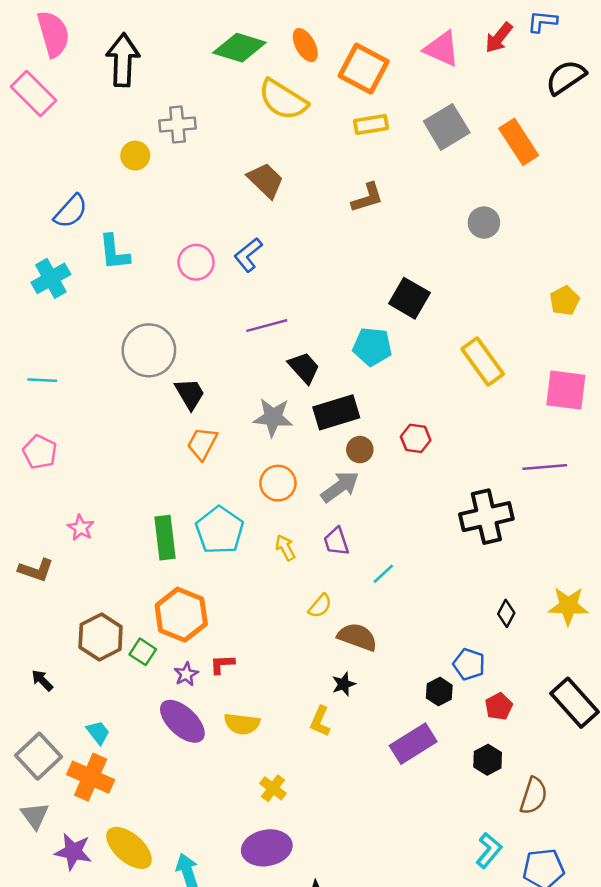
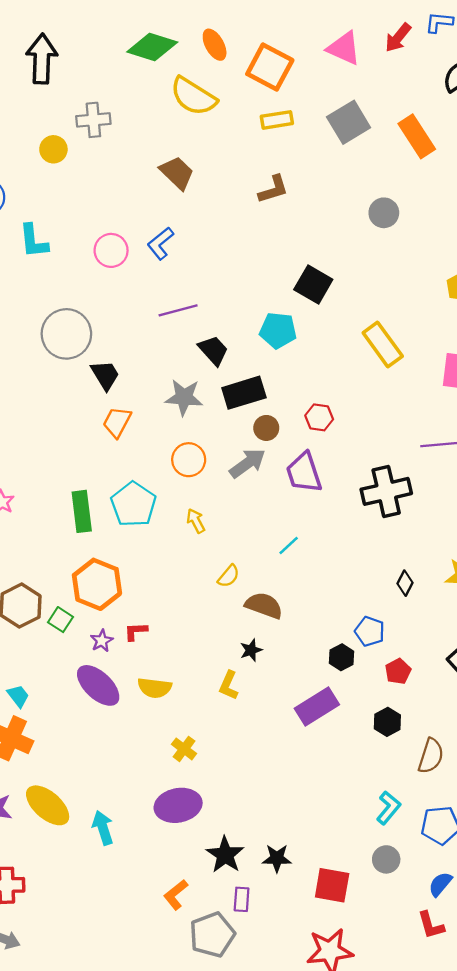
purple trapezoid: (336, 541) -> (304, 473), moved, size x1.5

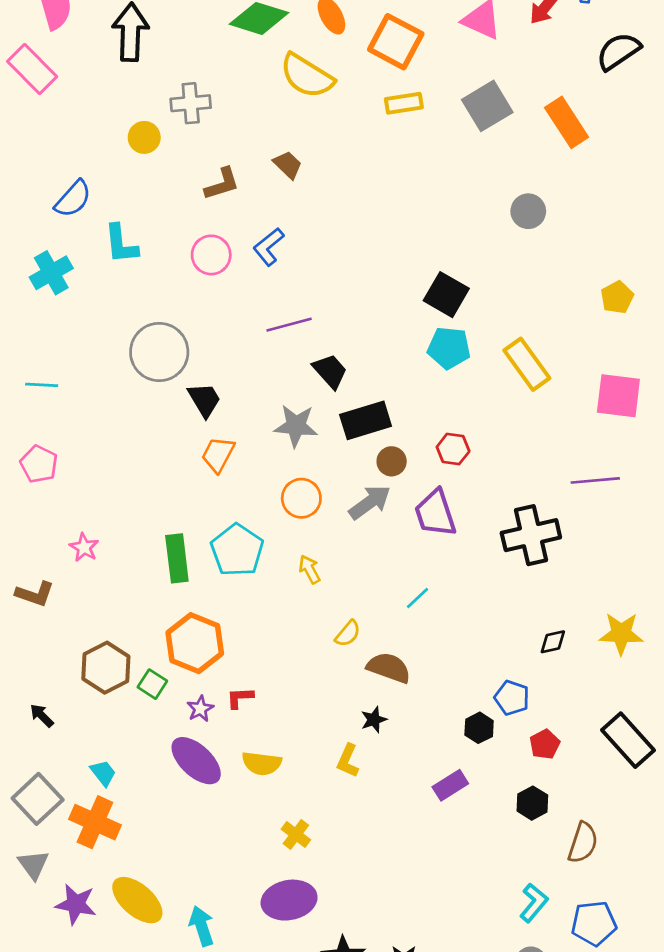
brown trapezoid: (177, 173) -> (288, 165), size x0.7
brown L-shape: (273, 189) -> (222, 184), moved
cyan pentagon: (278, 330) -> (449, 348), moved
black diamond: (405, 583) -> (553, 642), turned 50
purple rectangle: (317, 707) -> (450, 785), size x0.7

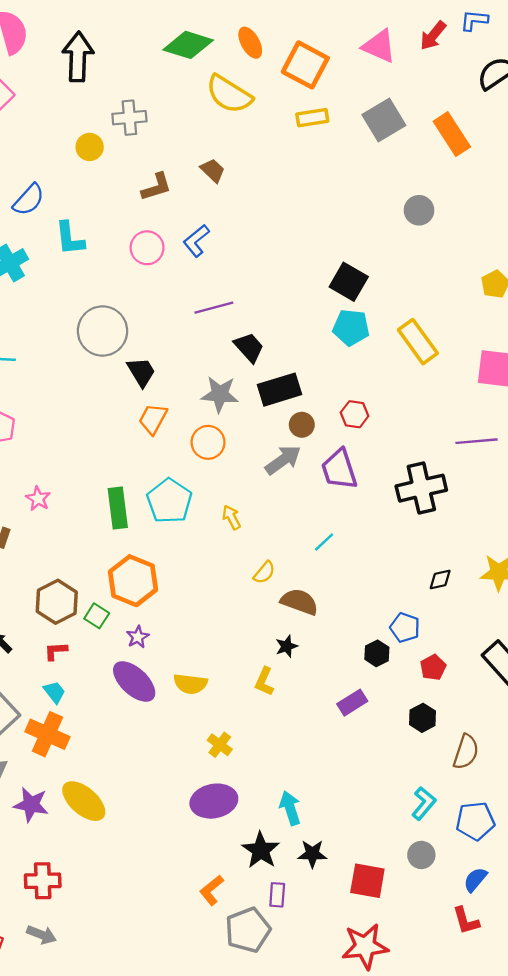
orange circle: (301, 498) -> (208, 442), moved
red L-shape: (240, 698) -> (56, 651), moved
cyan arrow: (202, 926) -> (290, 808), moved

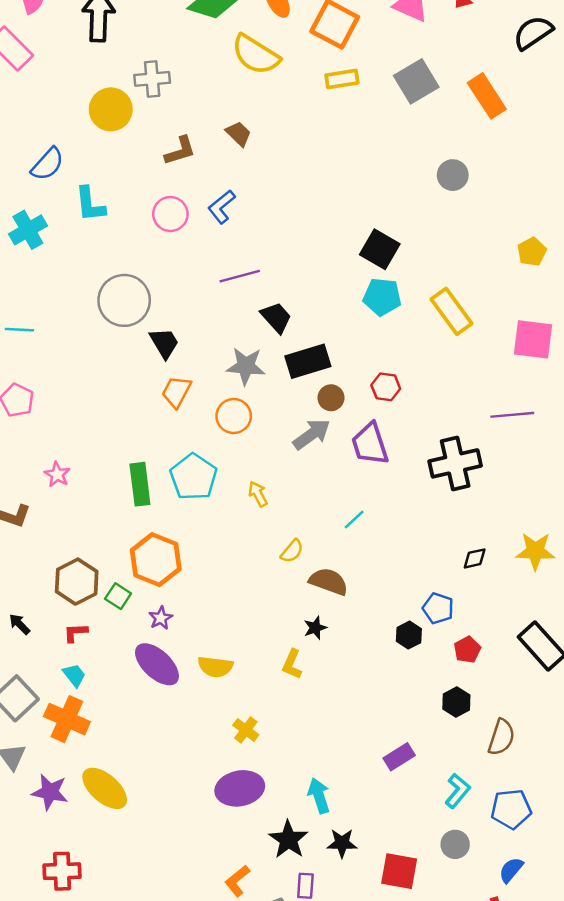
yellow circle: (90, 147) -> (111, 109), size x1.5
purple rectangle: (352, 703) -> (399, 757), moved

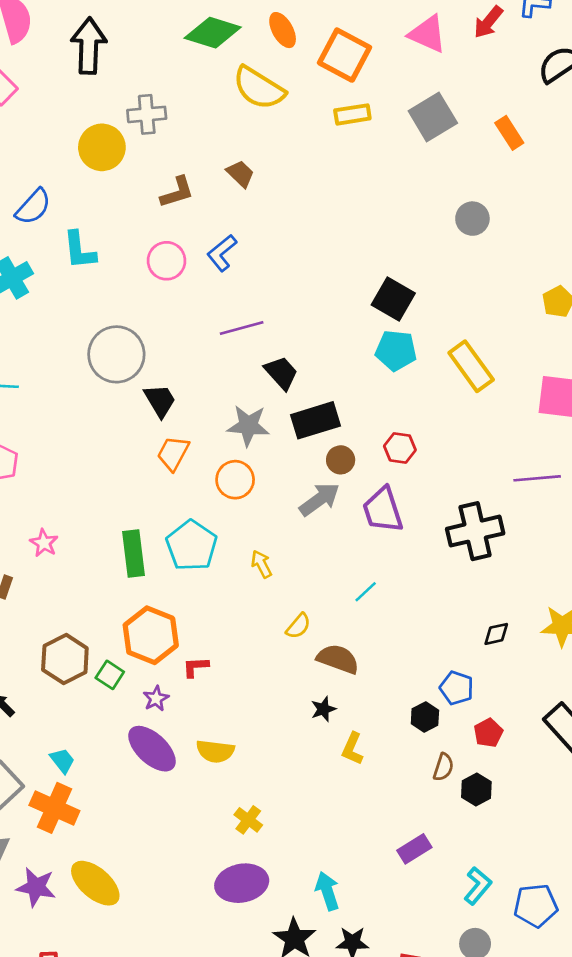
orange rectangle: (487, 96) -> (509, 133), size x0.7
red L-shape: (75, 633) -> (196, 667), moved
yellow L-shape: (292, 664) -> (352, 749), moved
brown semicircle: (501, 737) -> (443, 767), moved, size x0.7

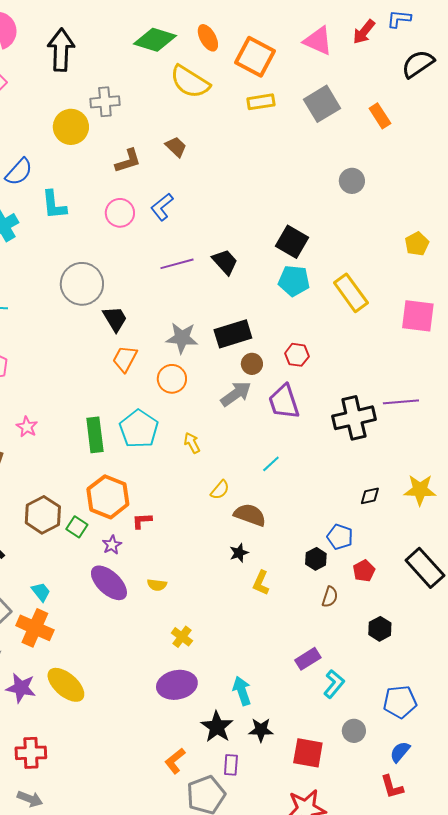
black trapezoid: (281, 373) -> (225, 262), moved
purple line: (537, 478) -> (401, 402), moved
yellow semicircle: (215, 751) -> (157, 585), size x0.7
black hexagon: (476, 790) -> (380, 629), moved
cyan L-shape: (478, 886) -> (334, 684), moved

